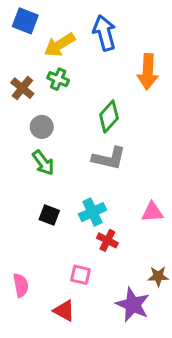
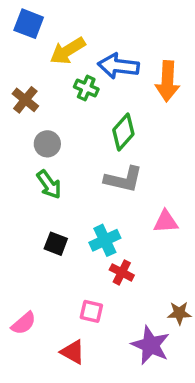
blue arrow: (104, 33) -> (118, 66), moved, turned -68
green cross: (58, 79) -> (86, 88), moved
pink triangle: (152, 212) -> (166, 222), moved
pink semicircle: (21, 285) -> (24, 323), turned 60

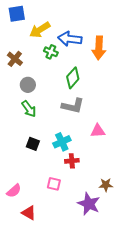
blue square: (29, 24) -> (17, 14), turned -30
red cross: (122, 272) -> (72, 161), turned -32
red triangle: (73, 352) -> (29, 213), moved

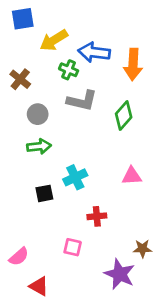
green diamond: (73, 78) -> (124, 115), moved
gray L-shape: (73, 106) -> (82, 101), moved
green arrow: (29, 109) -> (39, 146), turned -60
cyan cross: (62, 142) -> (75, 177), moved
black square: (33, 144) -> (44, 193), turned -32

